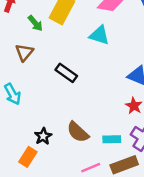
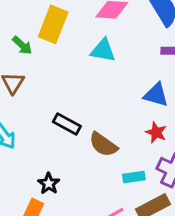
black rectangle: (66, 73) -> (67, 124), moved
brown semicircle: (78, 132) -> (103, 145), moved

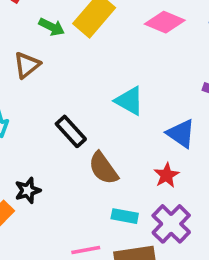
green arrow: (22, 45) -> (52, 27), turned -35
cyan triangle: (103, 50) -> (129, 101), moved

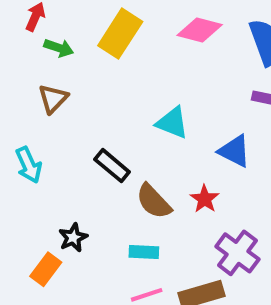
green arrow: (52, 27) -> (59, 48), moved
red star: (167, 175) -> (205, 199), moved
cyan rectangle: (125, 216) -> (144, 252), moved

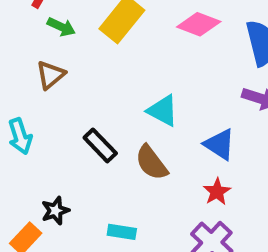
red star: (205, 199) -> (217, 192), moved
brown semicircle: (154, 201) -> (151, 163), moved

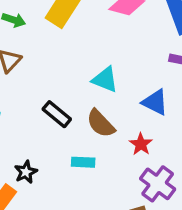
red star: (217, 192) -> (141, 144), moved
cyan rectangle: (122, 232) -> (83, 162), moved

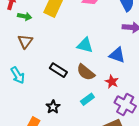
cyan rectangle: (83, 162) -> (87, 99), moved, turned -32
black star: (26, 172) -> (53, 107), moved

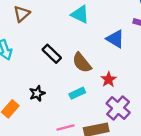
cyan triangle: (85, 45) -> (80, 14), moved
blue triangle: (117, 55) -> (115, 39), moved

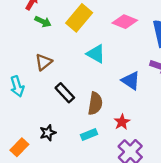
brown triangle: (22, 14) -> (44, 62), moved
brown semicircle: (82, 63) -> (95, 103), turned -135

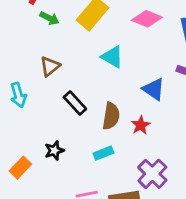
red star: (122, 122) -> (141, 125), moved

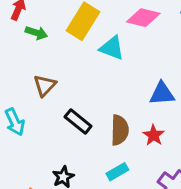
cyan triangle: (112, 57) -> (112, 48), moved
blue triangle: (154, 89) -> (162, 94), turned -30

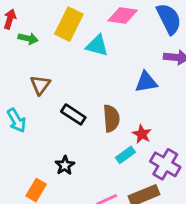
red star: (154, 135) -> (142, 134), moved
cyan rectangle: (117, 172) -> (125, 155), moved

